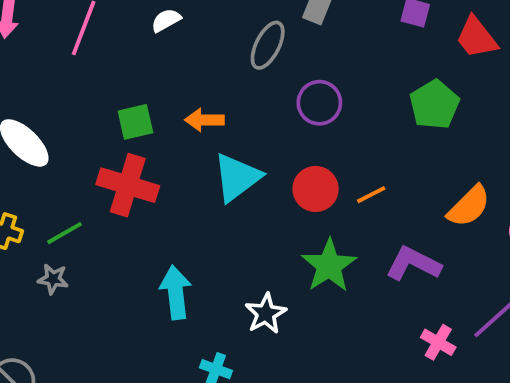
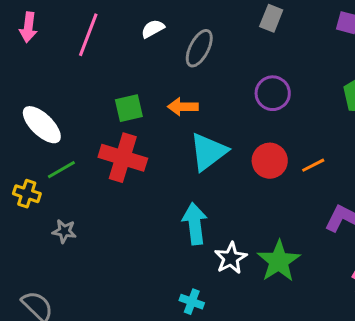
gray ellipse: (268, 45) -> (199, 48), moved
green line: (64, 233) -> (61, 170), moved
green star: (329, 266) -> (279, 261), moved
cyan arrow: (176, 292) -> (195, 224), moved

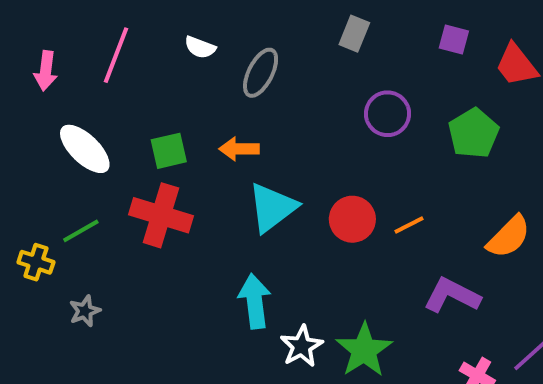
pink arrow: (28, 27) -> (46, 71), moved
white semicircle: (153, 29) -> (200, 47), turned -130
purple circle: (273, 93) -> (388, 114), moved
white ellipse: (42, 125) -> (85, 149), moved
gray star: (64, 231) -> (85, 311), turned -30

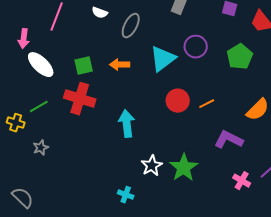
pink arrow: (46, 71) -> (24, 39), moved
cyan triangle: (272, 207) -> (163, 59), moved
cyan arrow: (255, 301) -> (127, 124), moved

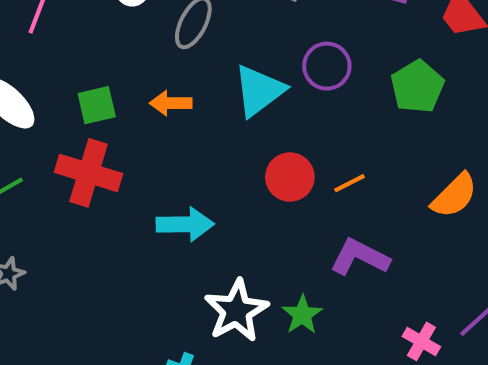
cyan arrow: (127, 124) -> (185, 224), turned 96
purple L-shape: (229, 140) -> (360, 257), moved
white star: (152, 166) -> (236, 311), size x1.4
green star: (184, 168) -> (302, 315), size x0.7

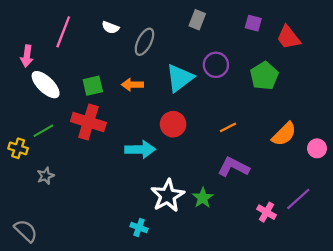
red circle: (290, 177) -> (173, 124), moved

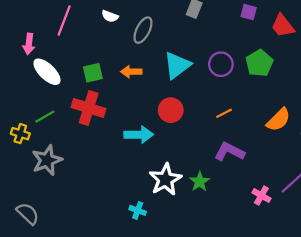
purple circle: (216, 65) -> (221, 64), moved
gray star: (46, 176) -> (47, 160), size x1.8

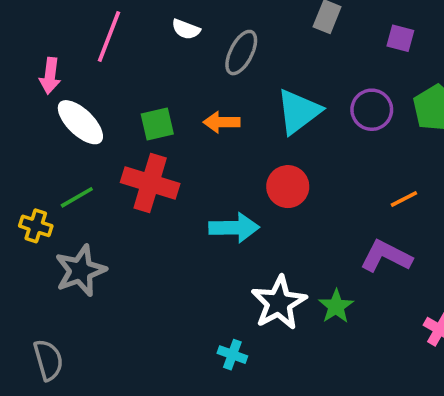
purple square: (249, 12) -> (400, 38), moved
orange line: (224, 113) -> (404, 199), moved
gray semicircle: (28, 214) -> (48, 360), turned 30

